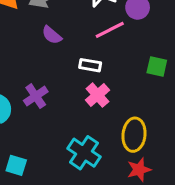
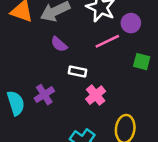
white rectangle: (90, 65) -> (77, 72), moved
green square: (157, 66) -> (142, 62), moved

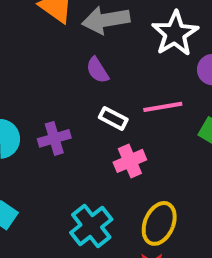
pink line: (107, 41) -> (163, 107), moved

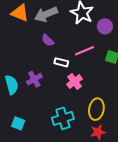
cyan cross: (91, 226) -> (63, 118), turned 35

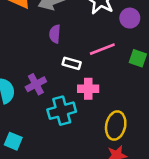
purple semicircle: (48, 40) -> (55, 34), turned 48
pink cross: (75, 82) -> (88, 89), turned 35
cyan cross: (63, 118) -> (62, 111), moved

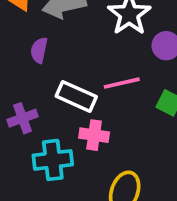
purple semicircle: (55, 34) -> (39, 50), moved
white rectangle: (72, 63) -> (76, 96), size x1.5

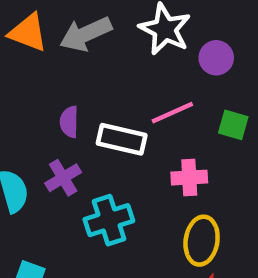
purple semicircle: (39, 50) -> (69, 122), moved
pink cross: (94, 135) -> (189, 178), moved

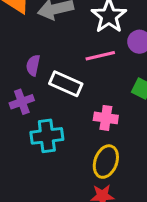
pink line: (172, 113) -> (100, 56), moved

